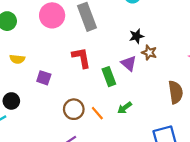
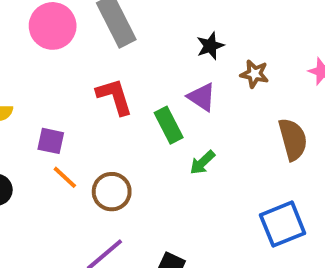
brown star: (149, 53) -> (254, 74), moved
green arrow: (125, 108) -> (202, 162), moved
orange line: (97, 113) -> (65, 177), moved

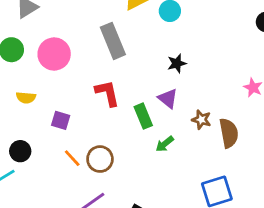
pink circle: (53, 26) -> (54, 54), moved
brown star: (254, 74) -> (201, 120), moved
orange line: (65, 177) -> (72, 158), moved

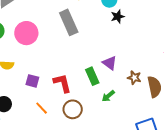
black star: (177, 63) -> (118, 17), moved
red L-shape: (107, 93) -> (62, 83), moved
brown circle: (100, 159) -> (73, 109), moved

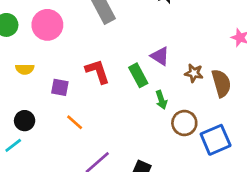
red L-shape: (62, 83) -> (97, 71), moved
green arrow: (108, 96) -> (161, 100), turned -64
brown circle: (73, 109) -> (184, 123), moved

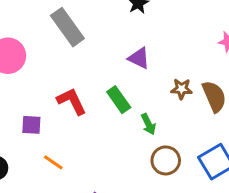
purple triangle: (160, 56) -> (139, 58), moved
brown circle: (184, 123) -> (166, 160), moved

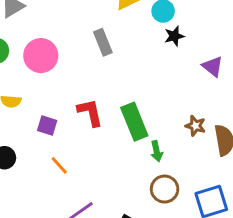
gray rectangle: (67, 27) -> (103, 42), size x0.7
purple triangle: (139, 58) -> (213, 67), moved
green rectangle: (119, 100) -> (134, 122), size x1.4

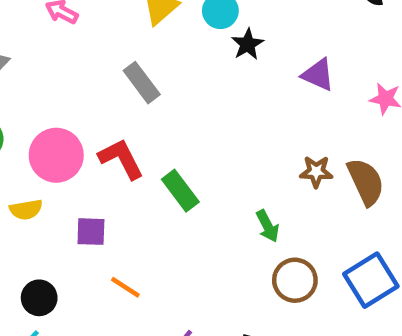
pink circle: (41, 56) -> (56, 155), moved
red L-shape: (90, 112) -> (121, 159), moved
green rectangle: (134, 122) -> (180, 191), moved, size x0.7

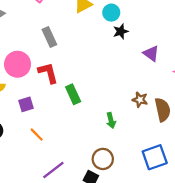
gray rectangle: (142, 83) -> (49, 37), moved
purple square: (91, 232) -> (26, 104), turned -32
brown circle: (295, 280) -> (103, 159), moved

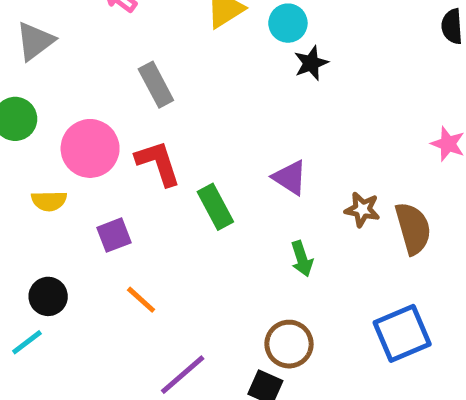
purple triangle: (151, 53) -> (290, 177), moved

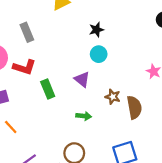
cyan circle: (288, 23) -> (99, 54), moved
red L-shape: (158, 163) -> (24, 67), turned 120
green arrow: (302, 259) -> (84, 116), turned -72

